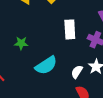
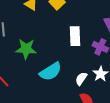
green star: (21, 43) -> (26, 49), size x1.5

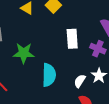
cyan semicircle: (51, 72) -> (49, 75), turned -55

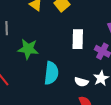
white semicircle: (80, 81) -> (81, 82), turned -112

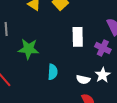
cyan semicircle: (51, 73) -> (53, 72), size x0.7

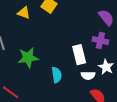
white rectangle: (78, 37) -> (79, 55), moved

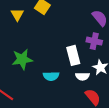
yellow triangle: (24, 13) -> (17, 15), turned 40
cyan semicircle: (57, 75) -> (51, 76), turned 98

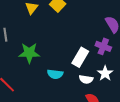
white rectangle: (73, 55) -> (80, 57), turned 36

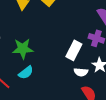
cyan semicircle: (55, 74) -> (26, 73), moved, turned -42

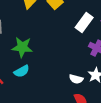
white rectangle: (74, 50) -> (84, 23), moved

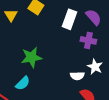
green star: (22, 47) -> (31, 57), moved

